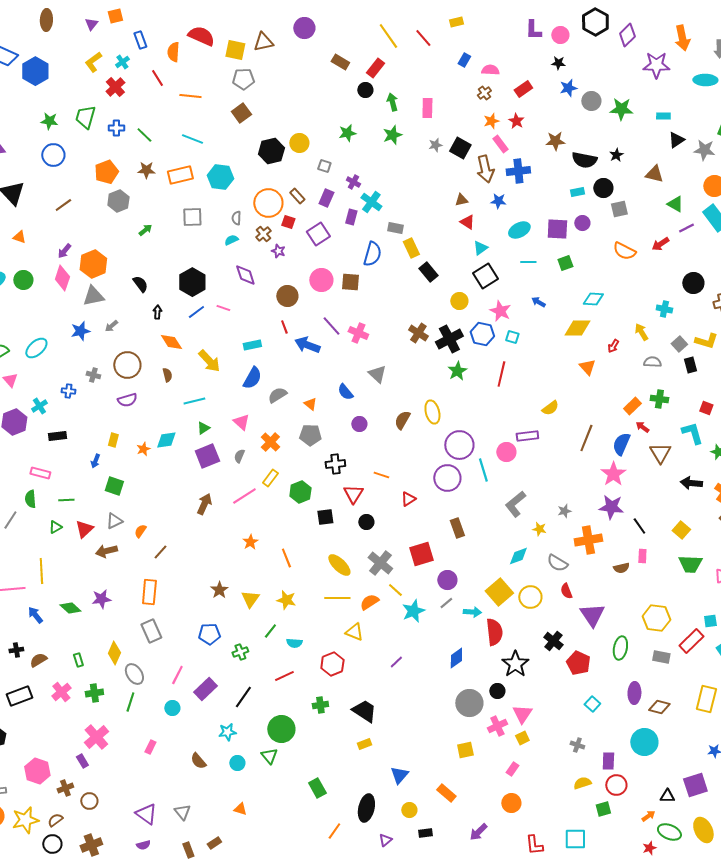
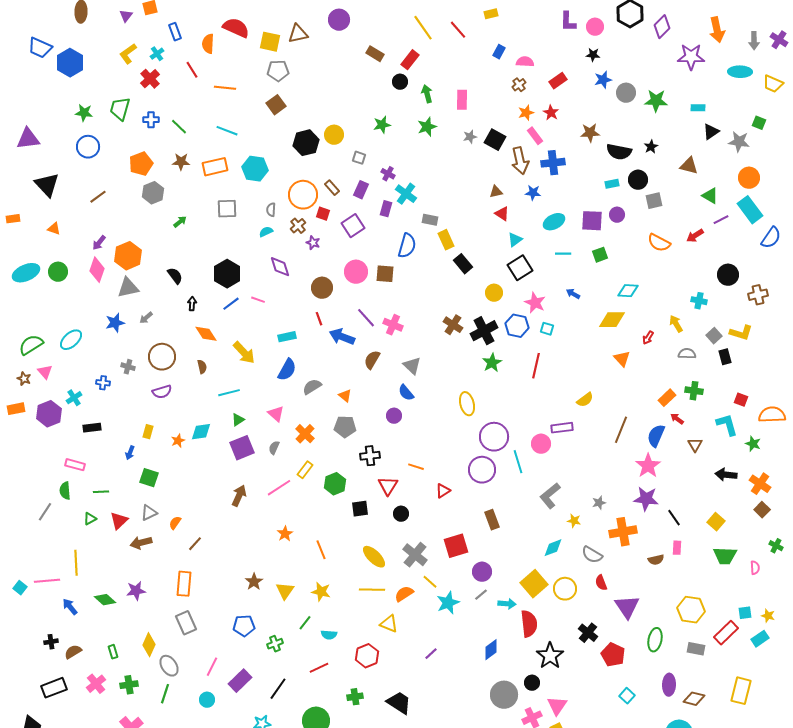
blue semicircle: (345, 392) -> (406, 393), moved
brown semicircle: (402, 420) -> (372, 360), moved
brown triangle: (660, 453) -> (695, 445), size x0.7

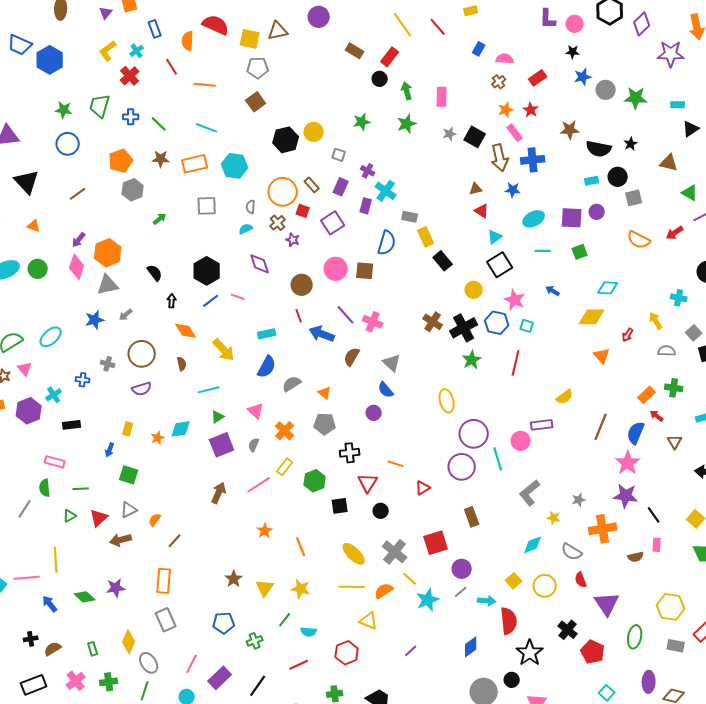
yellow square: (534, 584) -> (514, 581), size x0.6

